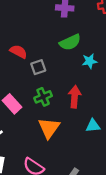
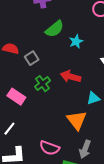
red arrow: (75, 97) -> (71, 76), turned -66
orange triangle: (49, 128) -> (77, 120), moved

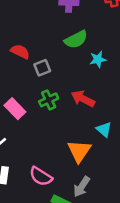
cyan triangle: (93, 98) -> (104, 130), turned 48

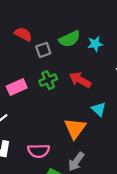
green semicircle: (76, 40) -> (70, 39), moved
pink rectangle: (15, 109) -> (17, 87), turned -72
pink semicircle: (41, 176) -> (39, 151), turned -35

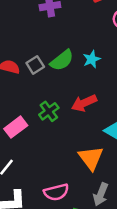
gray square: (43, 50) -> (35, 65), moved
red arrow: (80, 80) -> (84, 103), turned -40

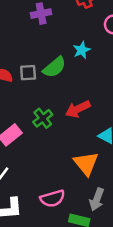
cyan star: (92, 59) -> (82, 50), moved
gray square: (35, 65) -> (28, 73), turned 30

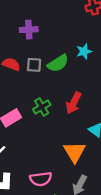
purple cross: (41, 14) -> (29, 30), moved
red arrow: (78, 109) -> (74, 103), turned -45

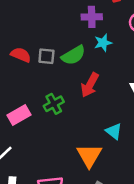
purple cross: (29, 30) -> (92, 17), moved
red arrow: (74, 103) -> (90, 85), moved

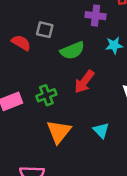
cyan star: (103, 43) -> (114, 45), moved
gray square: (46, 56) -> (45, 30), moved
orange triangle: (89, 155) -> (59, 132), moved

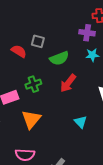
purple cross: (96, 16) -> (87, 33), moved
green cross: (46, 95) -> (33, 84), moved
orange triangle: (59, 132) -> (31, 119), moved

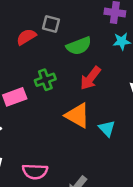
red semicircle: (19, 51) -> (26, 37), turned -63
orange triangle: (31, 119) -> (77, 116), moved, turned -40

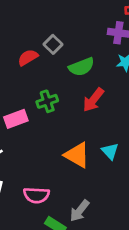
gray square: (51, 24) -> (53, 44), turned 30
orange triangle: (77, 116) -> (77, 155), moved

